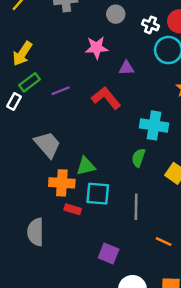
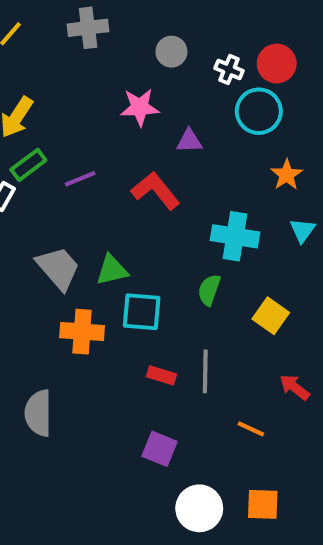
green triangle: (86, 166) -> (112, 270), moved
cyan square: (98, 194) -> (142, 312), moved
red rectangle: (73, 209) -> (162, 375), moved

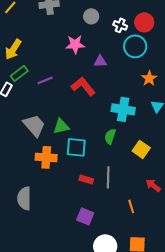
orange line: (251, 429) -> (131, 206), turned 48

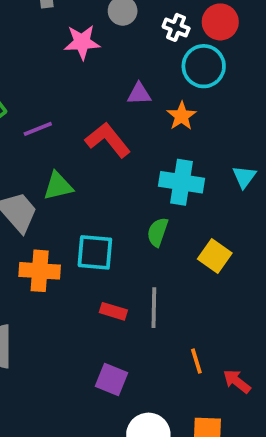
pink star: (75, 44) -> (82, 42), moved
orange star: (149, 78) -> (182, 116), moved
green triangle: (61, 126) -> (58, 186), moved
red arrow: (153, 185) -> (237, 381), moved

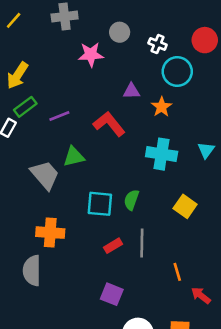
red circle: (220, 22) -> (205, 40), moved
green semicircle: (158, 232) -> (131, 200), moved
orange cross: (40, 271) -> (50, 233), moved
red rectangle: (113, 311) -> (113, 246), turned -48
orange line: (196, 361) -> (177, 272), moved

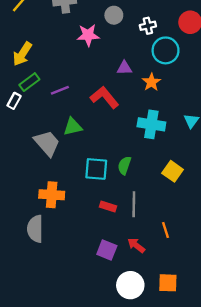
white cross: (158, 44) -> (148, 26), turned -35
red rectangle: (113, 246) -> (108, 207), turned 49
red arrow: (201, 295) -> (136, 245), moved

